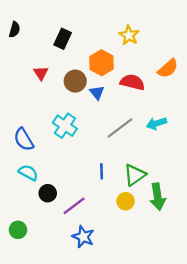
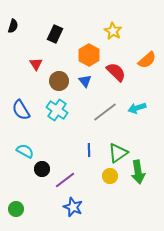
brown circle: (75, 81) -> (59, 81), moved
red semicircle: (132, 82) -> (116, 72), turned 30
blue semicircle: (24, 139) -> (21, 110), moved
green circle: (18, 230) -> (16, 209), moved

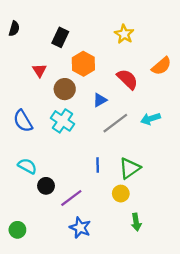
orange hexagon: (89, 55) -> (83, 64), moved
blue triangle: (85, 81) -> (100, 100), moved, turned 40
green arrow: (138, 172) -> (136, 222), moved, size x0.7

